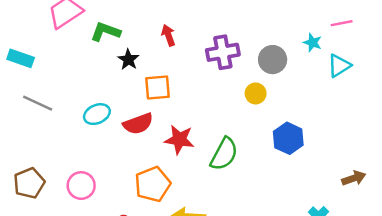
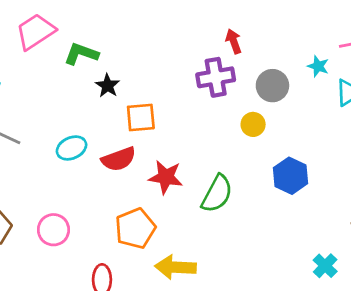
red arrow: (168, 35) -> (234, 41), moved

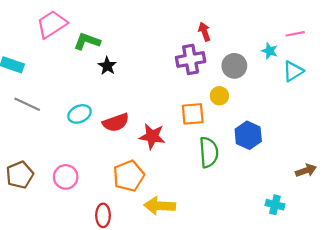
orange square: (141, 117) -> (193, 114), moved
green semicircle: (217, 194) -> (209, 152), moved, turned -32
cyan cross: (325, 266) -> (275, 205), turned -30

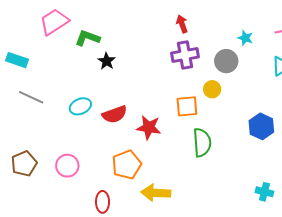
red arrow: (204, 32) -> (182, 24), moved
cyan star: (270, 51) -> (245, 38), moved
blue hexagon: (248, 135) -> (261, 126), moved

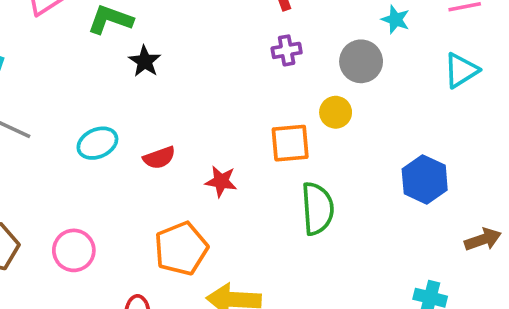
purple cross: (185, 55) -> (287, 50), size x0.6
red semicircle: (115, 114) -> (159, 158), size x0.7
red star: (149, 127) -> (221, 181), size x0.7

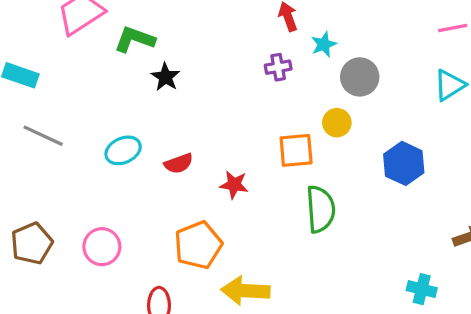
cyan star: (396, 20) -> (324, 44), moved, turned 30
purple cross: (287, 50) -> (278, 67), moved
blue hexagon: (425, 179) -> (404, 163), moved

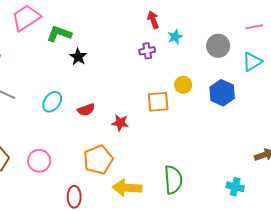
gray circle: (360, 77) -> (218, 46), moved
cyan ellipse: (123, 150) -> (52, 102), turned -30
blue hexagon: (404, 163) -> (222, 93), moved
green semicircle: (321, 209) -> (173, 180), moved

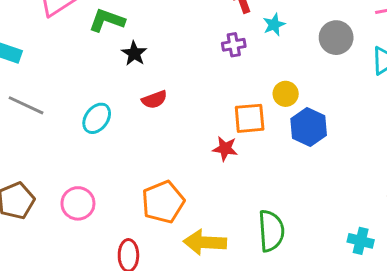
blue hexagon: (222, 93) -> (309, 127), moved
red semicircle: (86, 110) -> (154, 100), moved
red star: (120, 123) -> (225, 149), moved

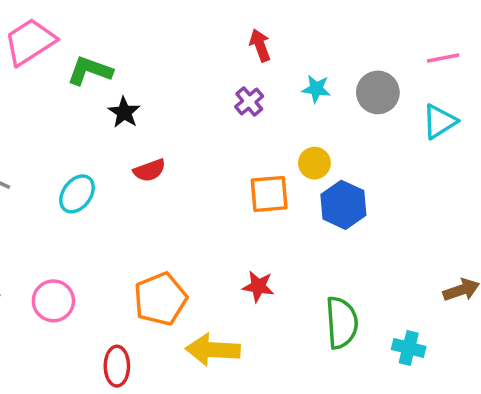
cyan star: (274, 25) -> (316, 89), moved, turned 30
purple cross: (234, 45) -> (249, 101), turned -30
red star: (225, 149) -> (258, 286), moved
green semicircle: (271, 231) -> (342, 323), moved

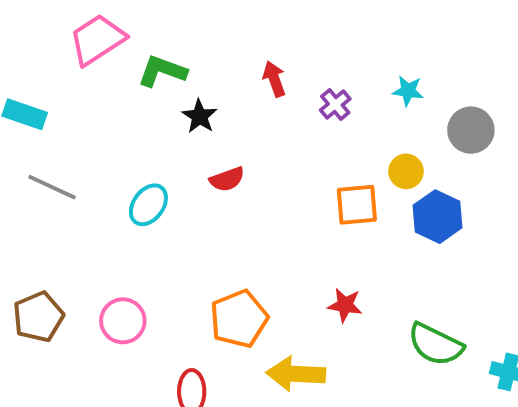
red arrow: (260, 45) -> (274, 79), moved
gray circle: (378, 92) -> (471, 130), moved
green semicircle: (342, 323) -> (435, 344), turned 120

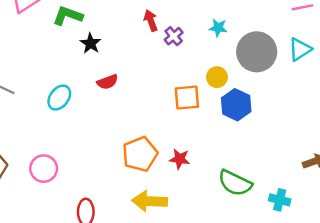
red arrow: (274, 79) -> (151, 21), moved
gray circle: (471, 130) -> (257, 52), size x1.4
orange pentagon: (239, 319) -> (140, 154), moved

